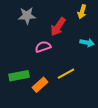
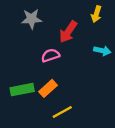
yellow line: (66, 74) -> (62, 112), moved
orange rectangle: (40, 85) -> (48, 88), moved

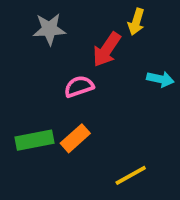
yellow arrow: (96, 14) -> (136, 22), moved
yellow line: (62, 112) -> (131, 175), moved

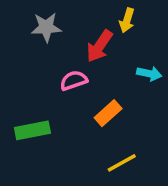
orange rectangle: (75, 138) -> (108, 113), moved

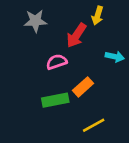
green rectangle: (32, 130) -> (55, 100), moved

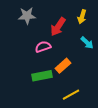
yellow arrow: (98, 16) -> (82, 17), moved
cyan arrow: (115, 57) -> (87, 43), turned 32

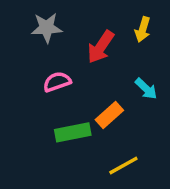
cyan arrow: (87, 43) -> (146, 89), moved
pink semicircle: (43, 47) -> (57, 82), moved

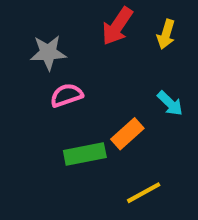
gray star: (47, 28) -> (48, 53), moved
red arrow: (101, 47) -> (117, 26), moved

